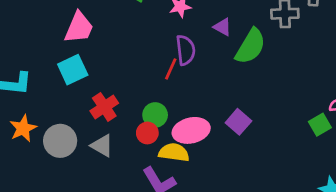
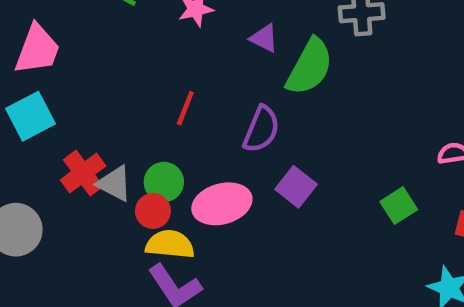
purple semicircle: (186, 50) -> (261, 129), moved, turned 32
green square: (320, 125) -> (399, 206), moved
gray triangle: (102, 146) -> (114, 184), moved
yellow semicircle: (174, 152) -> (170, 244), moved

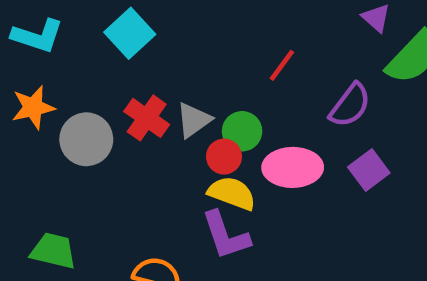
cyan square: (30, 116) -> (130, 33), turned -30
red cross: (83, 173) -> (147, 118), moved, turned -33
gray triangle: (114, 184) -> (194, 120), turned 42

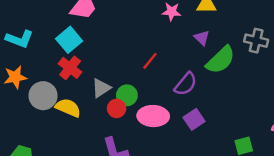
red cross: (147, 118) -> (70, 68), moved
yellow semicircle: (232, 193) -> (68, 108), moved

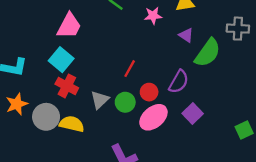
red line: (150, 61) -> (130, 69), moved
red circle: (117, 108) -> (149, 92), moved
pink ellipse: (153, 116) -> (153, 117), turned -32

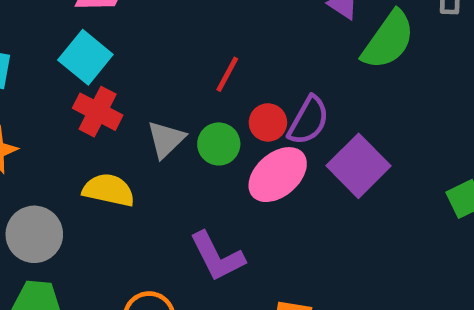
purple semicircle: (179, 82) -> (308, 120), moved
purple square: (193, 113) -> (359, 166), size x1.4
gray circle: (46, 117) -> (34, 234), moved

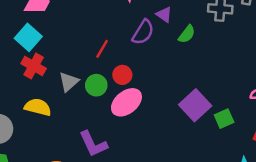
green semicircle: (388, 40) -> (187, 34), size x0.6
purple semicircle: (308, 120) -> (143, 32), moved
purple square: (359, 166) -> (195, 105), moved

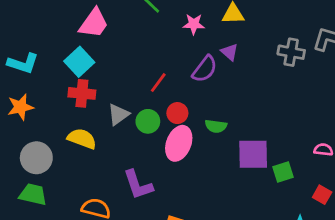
green semicircle: (187, 34) -> (216, 126), moved, turned 54
red cross: (34, 66) -> (82, 93), turned -30
pink ellipse: (126, 102) -> (179, 143), turned -36
purple square: (195, 105) -> (253, 154), turned 36

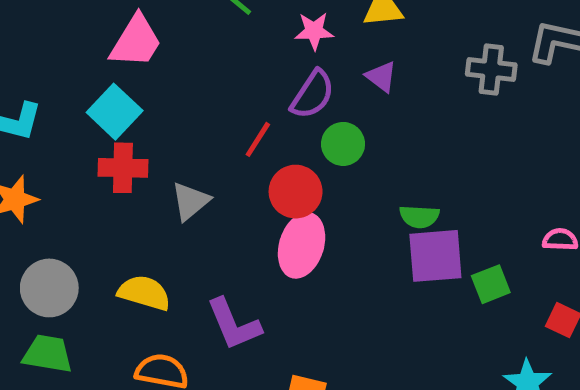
purple semicircle: (205, 69) -> (313, 94), moved
red circle: (177, 113) -> (296, 192), size x1.4
green circle: (148, 121) -> (343, 144), moved
green semicircle: (216, 126) -> (419, 217), moved
yellow semicircle: (82, 139) -> (144, 293), moved

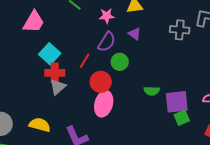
cyan square: (115, 112) -> (50, 54), moved
red cross: (123, 168) -> (55, 73), moved
purple square: (435, 256) -> (177, 102), moved

